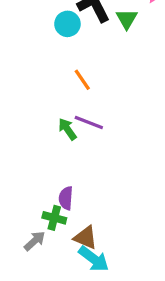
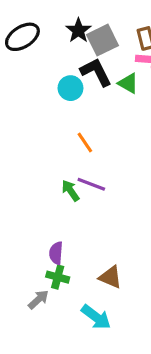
green triangle: (127, 19) -> (128, 83), turned -30
purple semicircle: (66, 198) -> (56, 253), moved
brown triangle: (86, 238) -> (111, 277), moved

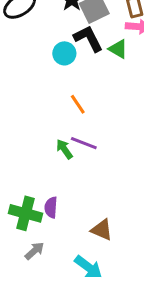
green cross: (58, 277) -> (26, 213), moved, size x1.5

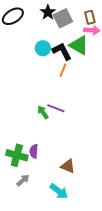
black L-shape: (88, 38) -> (62, 51), moved
green triangle: (118, 49) -> (79, 45), size x1.5
orange line: (78, 104) -> (63, 70), moved, turned 56

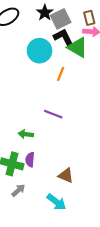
cyan circle: (43, 48) -> (39, 51), size x1.5
black L-shape: (62, 51) -> (64, 38), moved
green arrow: (43, 112) -> (26, 134), moved, turned -48

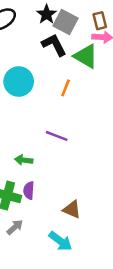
gray square: (61, 19) -> (66, 22), turned -36
black L-shape: (64, 38) -> (54, 45), moved
cyan circle: (39, 51) -> (19, 82), moved

